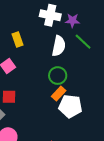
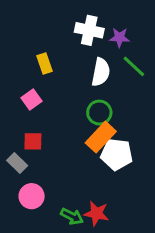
orange rectangle: (59, 94) -> (101, 137), size x1.5

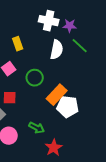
green circle: (99, 113) -> (35, 78), moved
red star: (96, 213) -> (54, 148), turned 30
green arrow: (72, 216) -> (37, 128), moved

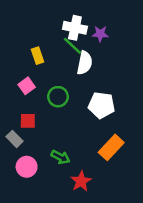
green line: (80, 46) -> (73, 46), moved
orange rectangle: (57, 95) -> (111, 147), moved
white pentagon: (68, 107) -> (102, 105), moved

